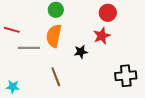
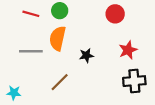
red line: (12, 30) -> (31, 14), moved
red star: (102, 36) -> (128, 50), moved
brown line: (56, 77) -> (60, 82), turned 66

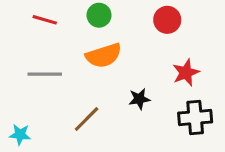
green circle: (60, 11) -> (99, 15), moved
orange semicircle: (58, 38) -> (104, 55), moved, turned -120
black star: (86, 55) -> (139, 99), moved

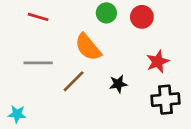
green circle: (99, 15) -> (106, 13), moved
orange semicircle: (104, 55) -> (88, 47), turned 68
brown line: (87, 119) -> (74, 81), moved

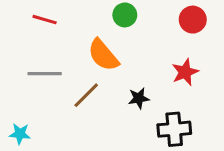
red circle: (142, 17) -> (193, 20), moved
black cross: (166, 100) -> (174, 129), moved

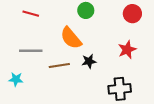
brown line: (86, 95) -> (59, 66), turned 36
black star: (139, 98) -> (89, 61), moved
cyan star: (20, 134) -> (16, 79), moved

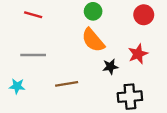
orange semicircle: (71, 38) -> (93, 40), moved
black star: (89, 61) -> (110, 67), moved
brown line: (59, 66) -> (67, 84), moved

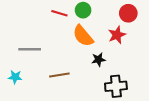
red line: (33, 15) -> (59, 13), moved
red star: (138, 54) -> (117, 35), moved

